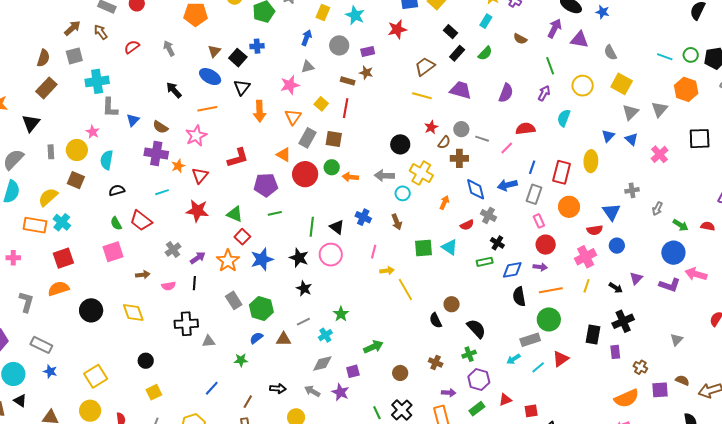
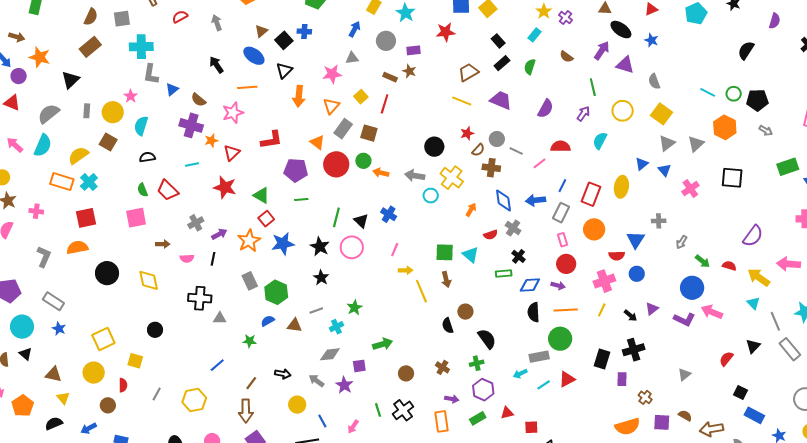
green semicircle: (485, 53) -> (530, 67), turned 147
brown arrow: (397, 222) -> (446, 279), moved
yellow square: (154, 392) -> (135, 361), moved, turned 35

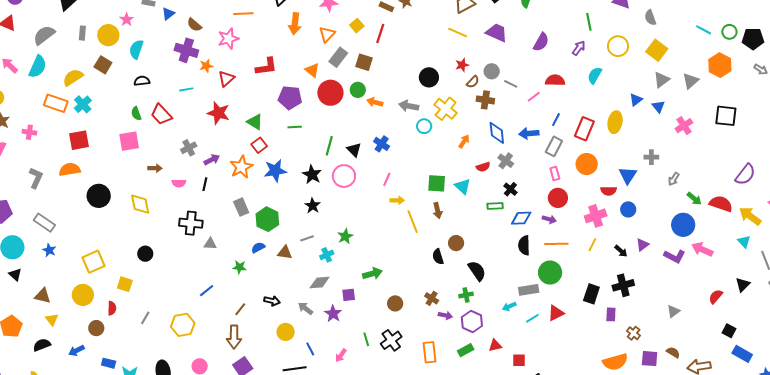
red semicircle: (729, 266) -> (721, 204), size x1.6
purple arrow: (452, 399) -> (445, 315), moved

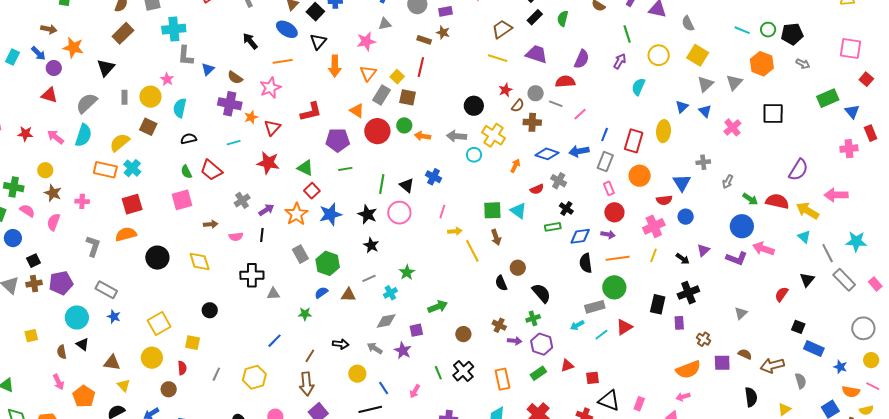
yellow square: (357, 26) -> (397, 77), moved
red semicircle: (555, 80) -> (565, 82), moved
blue diamond: (497, 133) -> (547, 154), turned -60

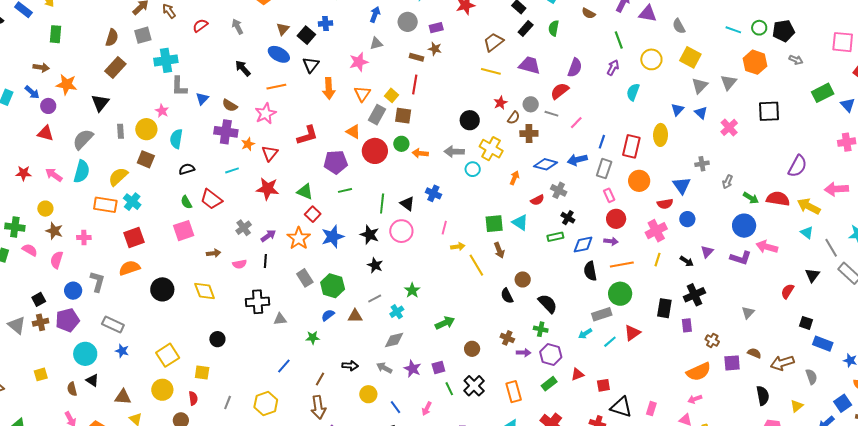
red semicircle: (565, 82) -> (560, 91), turned -30
blue circle: (13, 238) -> (73, 291), moved
green cross: (533, 318) -> (541, 329), turned 32
purple square: (416, 330) -> (438, 368), moved

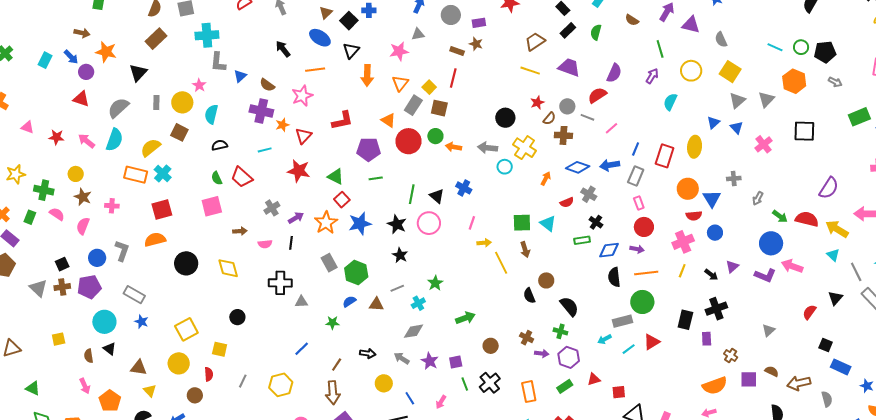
orange circle: (639, 181) -> (688, 189), moved

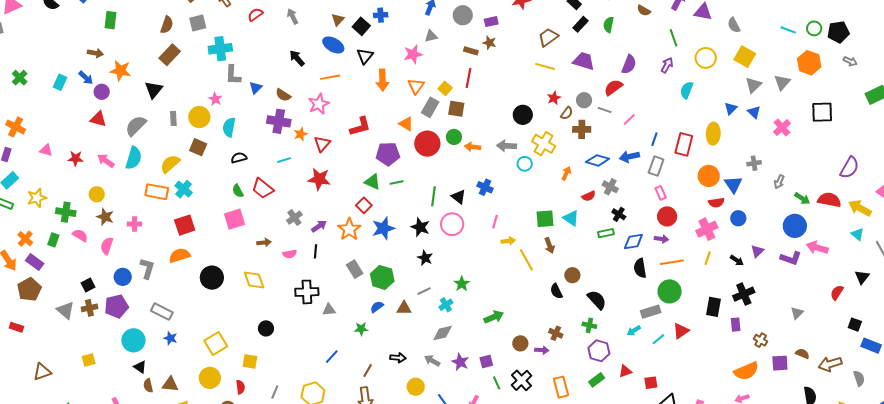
green triangle: (336, 177) -> (372, 182), moved
purple arrow: (542, 354) -> (542, 350), moved
brown semicircle: (89, 356) -> (148, 386), moved

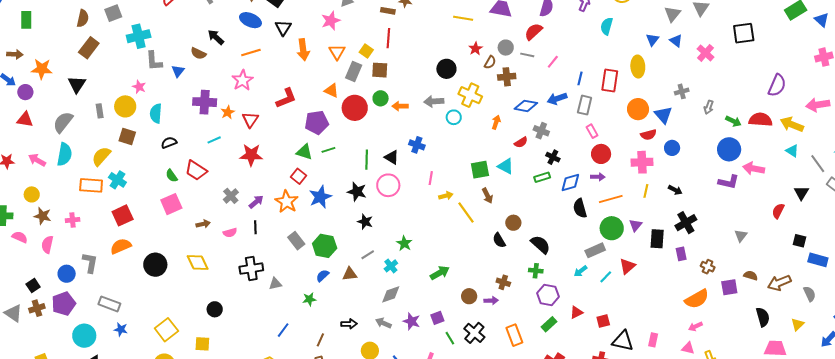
brown semicircle: (283, 95) -> (198, 53), moved
pink cross: (707, 229) -> (642, 162), turned 30
purple triangle: (757, 251) -> (636, 225), moved

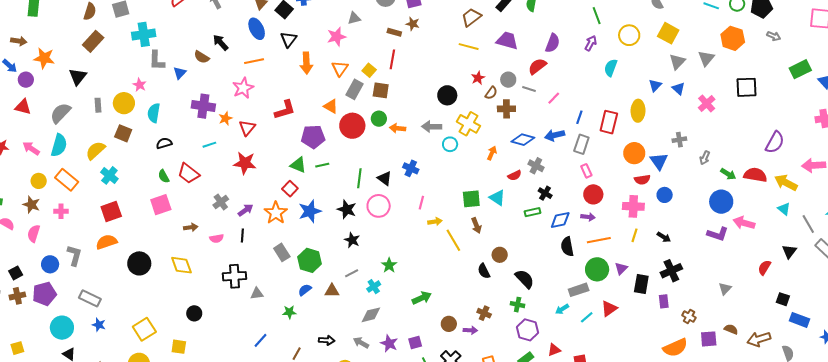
blue ellipse: (250, 20) -> (257, 29), turned 35
orange rectangle: (91, 185) -> (67, 180), moved, turned 30
yellow circle: (32, 194) -> (39, 181), moved

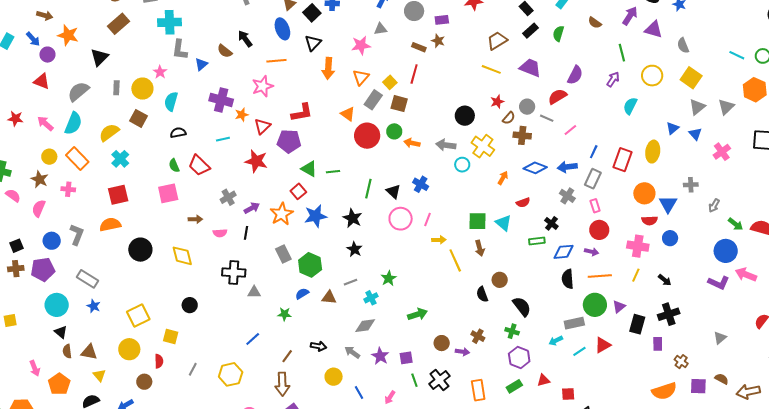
purple pentagon: (313, 137) -> (289, 141), moved
gray cross: (536, 166) -> (567, 196), moved
pink circle: (379, 206) -> (401, 219), moved

